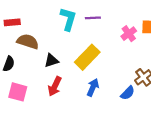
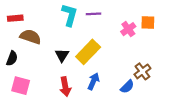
black triangle: (51, 61) -> (62, 55), moved, turned -40
red arrow: (55, 86) -> (65, 87), moved, turned -36

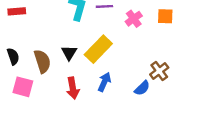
pink cross: (128, 29) -> (134, 19), moved
brown semicircle: (30, 37) -> (42, 61), moved, turned 54
black semicircle: (12, 58) -> (13, 56), turned -40

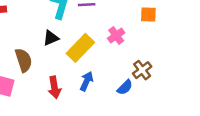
pink cross: (134, 19) -> (116, 35), moved
black triangle: (69, 53) -> (51, 38), moved, turned 35

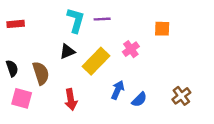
brown cross: (142, 70) -> (181, 96), moved
blue arrow: (87, 81) -> (118, 90), moved

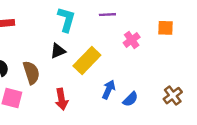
purple line: (102, 19) -> (107, 15), moved
orange square: (162, 29) -> (165, 28), moved
pink cross: (131, 49) -> (132, 40), moved

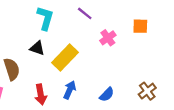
purple line: (107, 15) -> (85, 13), turned 42
black triangle: (58, 51) -> (37, 48), turned 42
blue arrow: (109, 90) -> (70, 90), moved

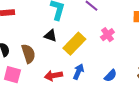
pink cross: (108, 38) -> (107, 35), moved
red arrow: (41, 95) -> (53, 76), turned 90

